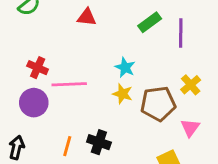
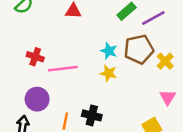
purple line: (181, 33) -> (153, 18), turned 65
purple circle: (34, 103) -> (37, 99), moved
brown pentagon: (158, 104) -> (139, 49), moved

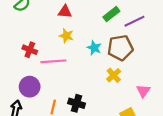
yellow cross: (165, 61) -> (114, 75), moved
yellow star: (108, 73) -> (66, 36), moved

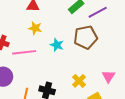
cyan star: (94, 48) -> (57, 45), moved
yellow cross: (114, 75) -> (79, 81), moved

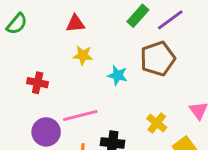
pink line: (24, 52) -> (80, 115), moved

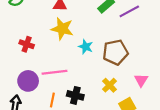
yellow star: (83, 55) -> (62, 29), size x1.5
brown pentagon: (158, 59) -> (115, 52), moved

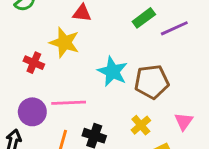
yellow star: (62, 29) -> (64, 42), moved
cyan star: (86, 47) -> (113, 71), size x1.5

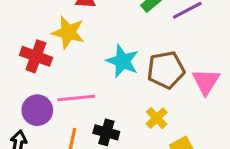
red cross: (34, 63) -> (36, 56), size x1.4
pink triangle: (184, 121) -> (206, 82), moved, size x1.4

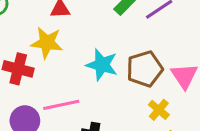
yellow cross: (157, 118) -> (159, 110), moved

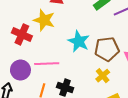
yellow cross: (159, 110) -> (103, 76), moved

